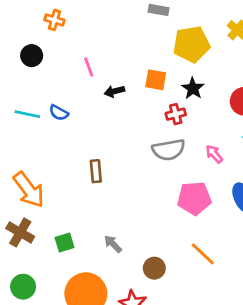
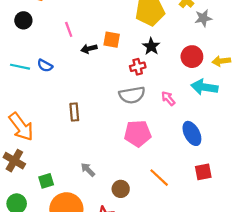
orange square: (156, 80) -> (112, 40), moved
pink pentagon: (194, 198) -> (138, 133), moved
green square: (64, 242) -> (46, 181), moved

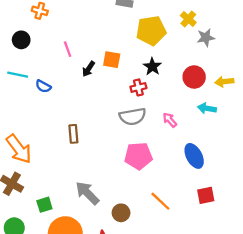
black arrow: (89, 49) -> (89, 69), turned -42
cyan line: (20, 67) -> (18, 75), moved
cyan arrow: (204, 87) -> (207, 108), size x0.7
gray arrow: (88, 170) -> (87, 193), size x1.6

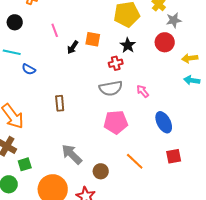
red circle: (194, 77) -> (165, 42), moved
blue semicircle: (43, 86) -> (29, 69), moved
cyan arrow: (207, 108) -> (192, 80), moved
green square: (44, 205) -> (25, 164), moved

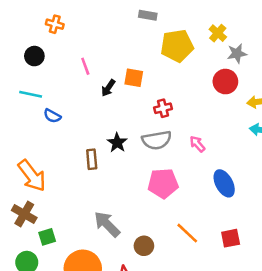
black star: (128, 45) -> (117, 143), moved
red square: (174, 156) -> (231, 238), moved

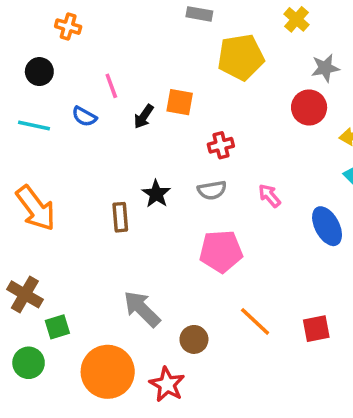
yellow cross: (218, 33) -> (296, 19), moved
blue semicircle: (52, 116) -> (84, 116), moved
gray semicircle: (157, 140) -> (212, 190), size x0.7
orange arrow: (32, 176) -> (36, 208), moved
blue ellipse: (224, 183) -> (327, 226), moved

